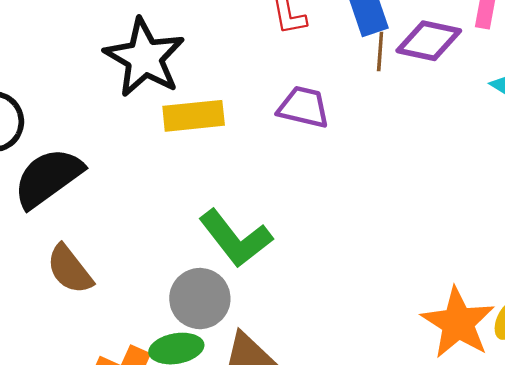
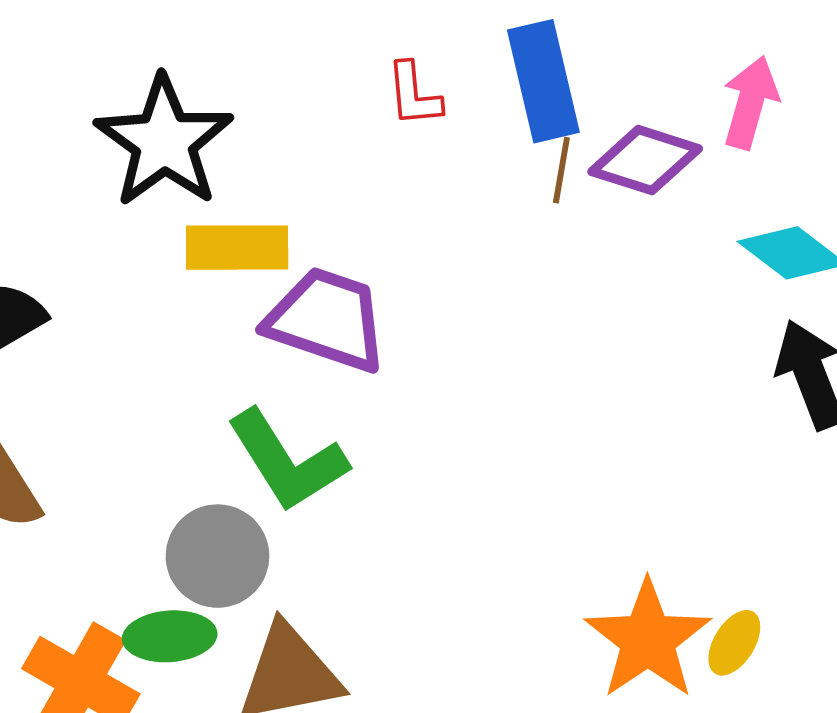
purple trapezoid: (304, 107) -> (327, 320), moved, size x1.4

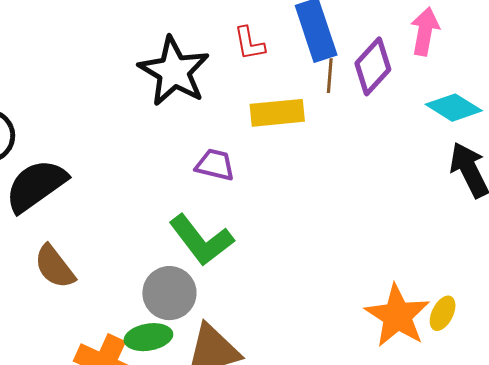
black star: (164, 142) -> (174, 71), moved
purple diamond: (645, 160) -> (373, 66), turned -60
yellow rectangle: (237, 248) -> (277, 113), moved
purple trapezoid: (327, 320) -> (215, 165), size x0.6

